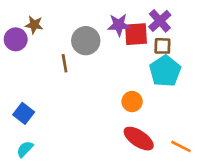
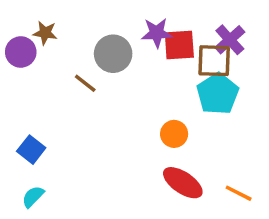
purple cross: (160, 21) -> (230, 40), moved
brown square: (162, 46) -> (214, 61), size x1.5
brown line: (65, 63) -> (85, 83), turned -42

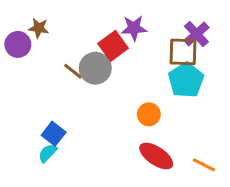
red square: (179, 45) -> (113, 46), moved, turned -32
gray circle: (113, 54) -> (95, 68), moved
blue square: (31, 150) -> (54, 134), moved
cyan semicircle: (33, 197) -> (48, 153), moved

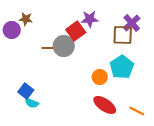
brown line: (73, 71) -> (49, 48), turned -40
cyan pentagon: (186, 80) -> (122, 67), moved
blue square: (54, 134) -> (26, 91), moved
cyan semicircle: (48, 153) -> (32, 103), turned -112

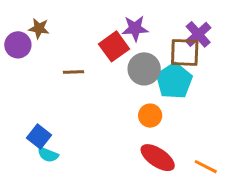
gray circle: (64, 46) -> (144, 69), moved
cyan pentagon: (122, 67) -> (174, 81), moved

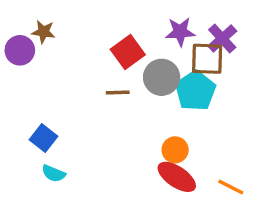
purple star: (135, 28) -> (180, 32), moved
brown line: (73, 72) -> (118, 93), moved
orange circle: (150, 116) -> (175, 150), moved
blue square: (39, 137) -> (43, 138), moved

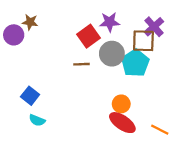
purple star: (180, 32) -> (110, 22), moved

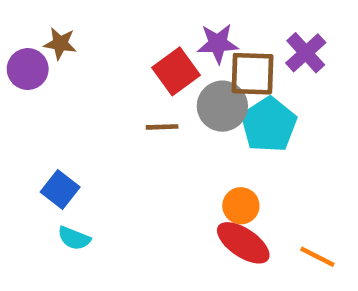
brown square: (143, 41) -> (252, 74), moved

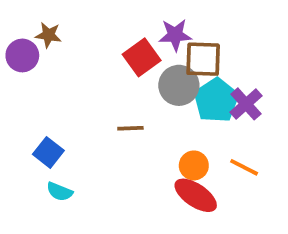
purple cross: (306, 53) -> (246, 104), moved
brown line: (162, 127) -> (130, 128), moved
orange line: (317, 257) -> (244, 167), moved

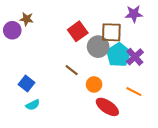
purple star: (175, 35) -> (134, 14), moved
brown line: (130, 128) -> (72, 70), turned 40
orange circle: (194, 165) -> (94, 84), moved
cyan semicircle: (60, 192) -> (33, 105), turned -48

